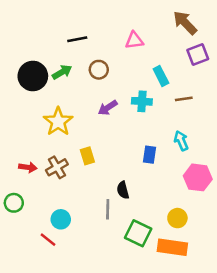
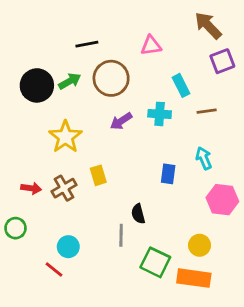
brown circle: (99, 70) -> (111, 78), size x1.6

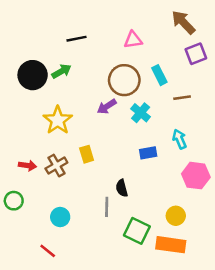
brown circle: (111, 78) -> (124, 80), moved
cyan cross: (160, 114) -> (141, 113), moved, turned 36
blue rectangle: (168, 174) -> (148, 153), turned 72
red line: (54, 269) -> (48, 251), moved

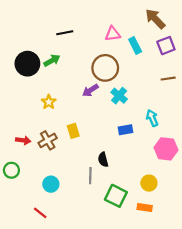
cyan rectangle: (159, 75) -> (135, 46), moved
brown line: (182, 98) -> (168, 79), moved
yellow star: (58, 120) -> (49, 102), size x0.6
orange rectangle: (171, 245) -> (145, 208), size x0.6

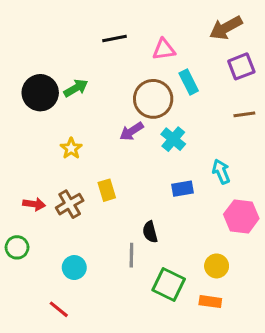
brown arrow: (155, 19) -> (226, 28), turned -75
black line: (65, 33) -> (114, 39), moved
cyan rectangle: (135, 46) -> (189, 82), moved

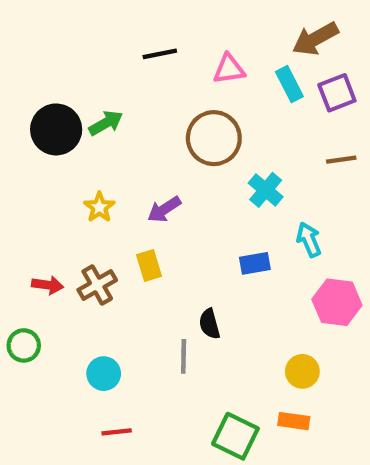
cyan rectangle: (189, 82) -> (289, 84), moved
purple arrow: (131, 131) -> (164, 209), moved
cyan cross: (173, 139) -> (266, 190), moved
green square: (169, 285) -> (235, 436), moved
red line: (59, 309) -> (117, 432), moved, turned -45

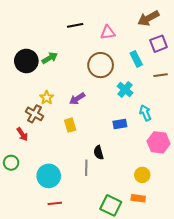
cyan rectangle: (289, 84) -> (136, 59), moved
red arrow: (48, 285) -> (22, 134), turned 48
brown cross: (97, 285) -> (34, 114), moved, turned -30
cyan circle: (104, 374) -> (49, 176), size x1.5

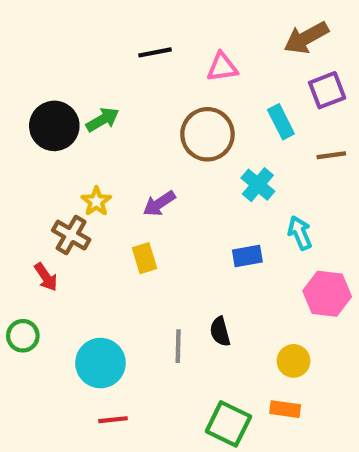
black semicircle: (99, 153) -> (220, 332), moved

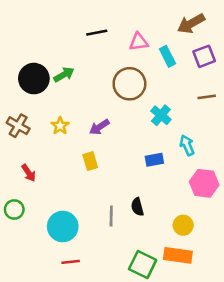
cyan rectangle: (281, 122) -> (167, 56), moved
brown cross: (71, 235) -> (18, 126), moved
orange rectangle: (285, 409) -> (178, 255), size x1.5

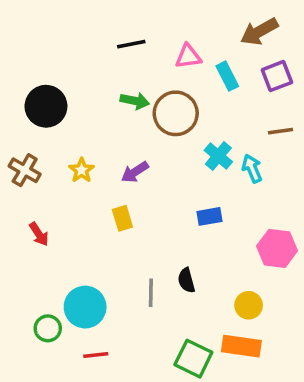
green arrow: (64, 75) -> (135, 101), moved, turned 42
cyan arrow: (187, 145) -> (252, 168), moved
green circle: (14, 209) -> (48, 328), moved

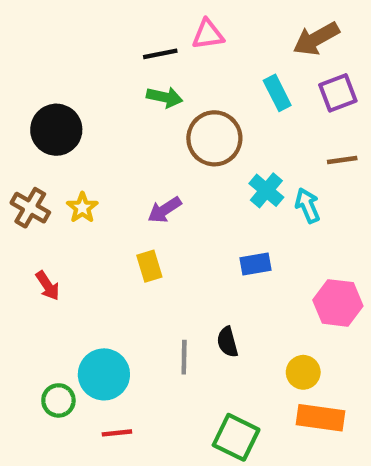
pink triangle: (188, 56) -> (208, 34), moved
green arrow: (135, 101) -> (165, 97), moved
yellow star: (82, 170) -> (82, 208), moved
orange rectangle: (241, 346) -> (321, 418), moved

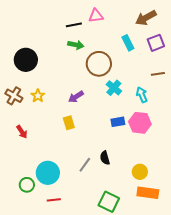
cyan cross: (266, 190) -> (114, 88), moved
pink hexagon: (338, 303) -> (140, 123), moved
gray line: (184, 357) -> (85, 165), turned 35

